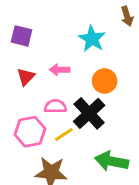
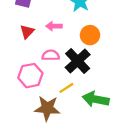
yellow line: (64, 134) -> (66, 88), moved

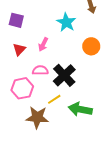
pink arrow: (54, 26) -> (43, 44), turned -64
orange circle: (90, 35) -> (91, 46), moved

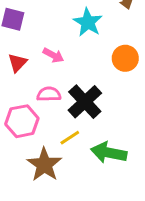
pink arrow: (43, 44) -> (53, 55), turned -88
brown star: (37, 117) -> (44, 165), turned 30

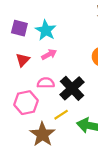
cyan star: (88, 22) -> (46, 30), moved
pink arrow: (53, 55) -> (49, 54), turned -56

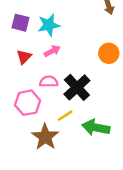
cyan star: (46, 30) -> (49, 25), turned 30

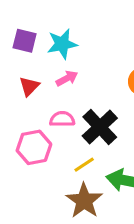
brown star: (45, 137) -> (84, 201), moved

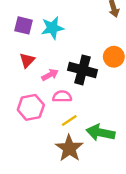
pink arrow: (67, 78) -> (50, 75), moved
pink semicircle: (62, 119) -> (62, 96), moved
black cross: (100, 127) -> (83, 70), moved, turned -32

